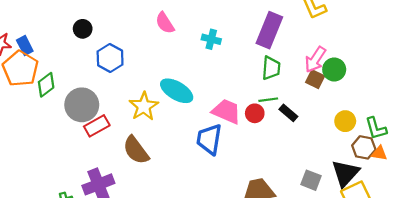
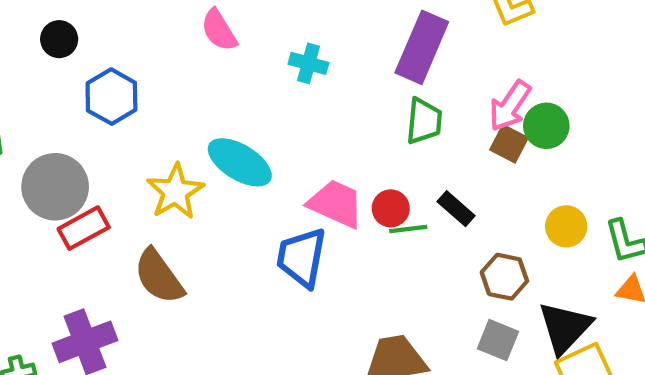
green line: (268, 100) -> (408, 229), moved
brown hexagon: (364, 147) -> (504, 277), moved

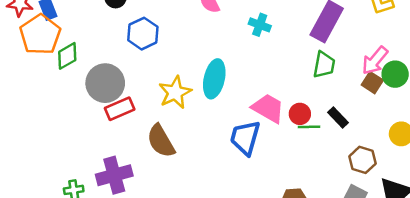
cyan ellipse: (240, 162) -> (214, 79), turned 66

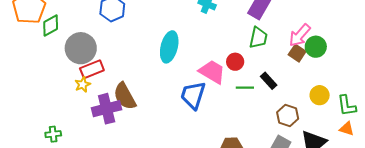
yellow star: (175, 92) -> (83, 85), moved, size x0.6
red circle: (300, 114) -> (235, 62), moved
purple cross: (114, 175) -> (107, 109), moved

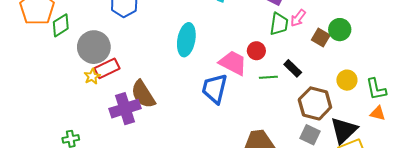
pink arrow: (300, 35) -> (298, 18), moved, size x0.7
yellow star: (83, 85) -> (92, 76), moved
brown hexagon: (288, 115) -> (315, 103), size x1.4

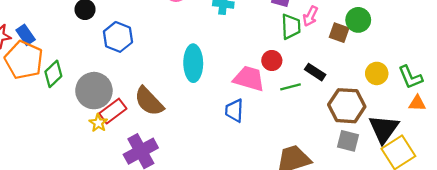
blue trapezoid: (215, 89) -> (234, 111), size x0.7
brown semicircle: (143, 94) -> (149, 101), moved

